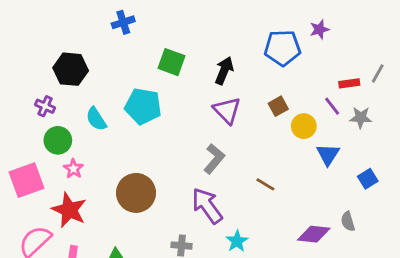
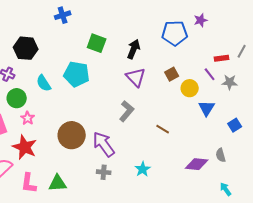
purple arrow: (207, 206) -> (104, 144), moved

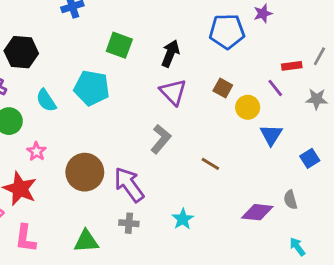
brown square: (172, 74) -> (223, 88), turned -32
gray star: (230, 82) -> (317, 99), moved
pink star: (28, 118) -> (36, 151), moved
green triangle: (58, 183) -> (86, 241), moved

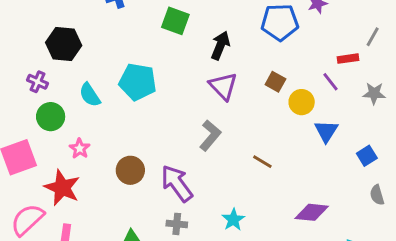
green square: (119, 45) -> (175, 21), moved
gray line: (319, 56) -> (373, 37), moved
brown circle: (85, 172) -> (130, 170), size x0.7
gray semicircle: (290, 200) -> (377, 195), moved

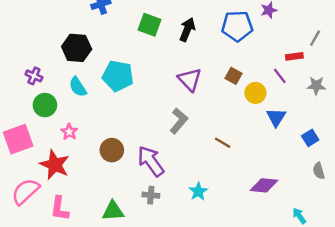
black hexagon: (64, 44) -> (77, 48), moved
black arrow: (220, 45) -> (187, 30), moved

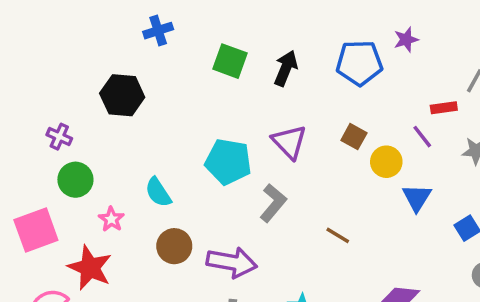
cyan pentagon: (118, 76) -> (228, 162), moved
cyan semicircle: (78, 87) -> (158, 192), moved
purple arrow: (151, 161) -> (232, 262), turned 136

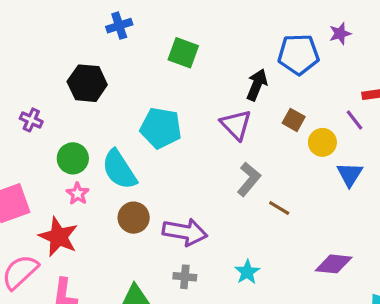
black arrow: (286, 68) -> (257, 85), moved
cyan pentagon: (228, 162) -> (161, 128), moved
green circle: (75, 180) -> (73, 158), moved
cyan semicircle: (158, 192) -> (119, 170), size x1.5
gray L-shape: (273, 203) -> (249, 179), moved

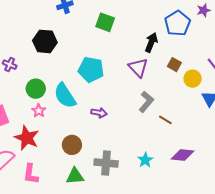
blue pentagon: (298, 54) -> (177, 23), turned -30
brown circle: (134, 218) -> (72, 145), moved
purple arrow: (185, 232) -> (99, 113), moved, size x0.6
purple diamond: (334, 264) -> (182, 155), moved
gray cross: (185, 277) -> (106, 163), size x1.6

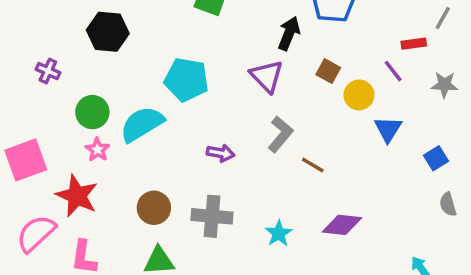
cyan semicircle: (65, 96) -> (142, 124), turned 92
purple arrow: (99, 113) -> (221, 153), moved
gray cross: (106, 163) -> (212, 216), moved

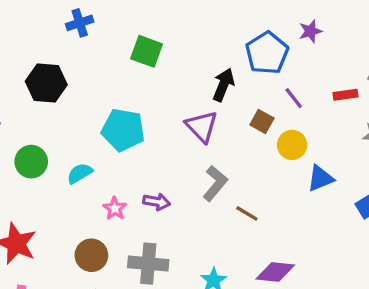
purple line: (393, 71) -> (294, 98), moved
cyan semicircle: (142, 124) -> (80, 173), size x0.6
blue triangle: (388, 129) -> (320, 178), turned 36
pink star: (97, 150) -> (115, 208), moved

